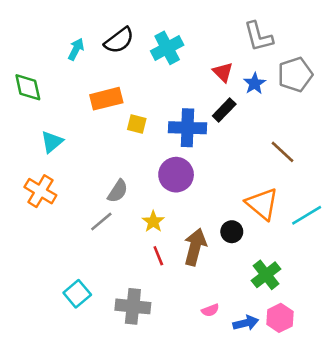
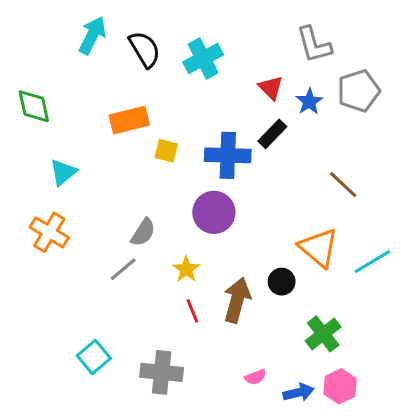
black semicircle: (119, 40) -> (145, 49), turned -84
cyan arrow: (76, 49) -> (92, 35), moved, size x1.4

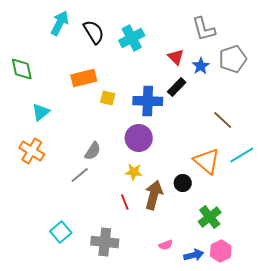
cyan line: (372, 262) -> (242, 155), moved
yellow star: (186, 269) -> (134, 172), moved, turned -30

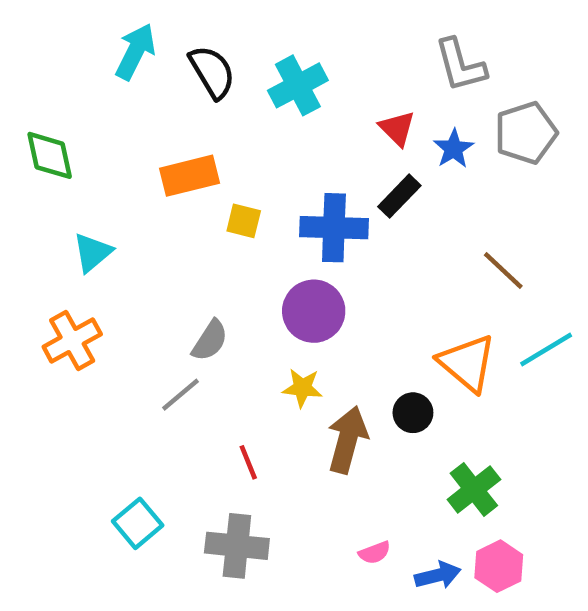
orange cross: (32, 151) -> (72, 340), turned 30
red line: (125, 202) -> (248, 462), moved

